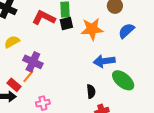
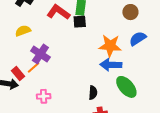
orange star: (92, 29) -> (110, 46), moved

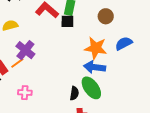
brown circle: (130, 12) -> (106, 16), moved
green ellipse: (126, 87) -> (91, 88), moved

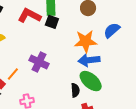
black square: (67, 21) -> (52, 22), turned 32
purple cross: (25, 50) -> (39, 62), moved

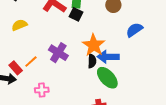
orange star: (86, 41) -> (94, 45), moved, turned 30
black semicircle: (75, 90) -> (92, 61), moved

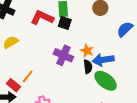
orange star: (94, 45) -> (87, 51), size x0.6
purple cross: (58, 53) -> (63, 55), moved

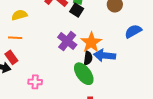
orange star: (87, 51) -> (91, 42), size x1.5
orange line: (28, 77) -> (15, 38), moved, turned 40
green ellipse: (106, 81) -> (84, 74), moved

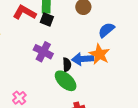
orange star: (91, 42) -> (99, 54), moved
pink cross: (35, 82) -> (19, 98), turned -32

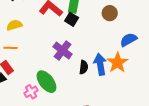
blue arrow: (83, 59) -> (100, 64), turned 75
green ellipse: (66, 81) -> (46, 82), moved

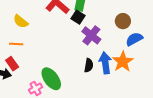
brown circle: (110, 13) -> (123, 21), moved
yellow semicircle: (14, 25) -> (21, 21), turned -126
purple cross: (63, 50) -> (91, 35), moved

